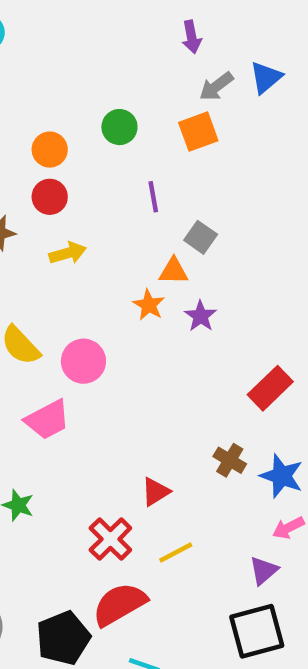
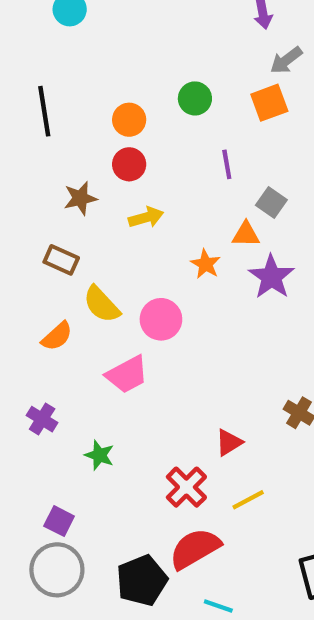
orange star: (149, 305) -> (206, 264), moved
purple star: (201, 316) -> (271, 277), size x1.5

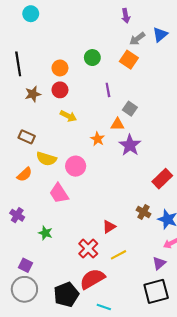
orange square: (269, 103) -> (129, 60), turned -36
brown star: (80, 198) -> (33, 94), moved
yellow arrow: (146, 217) -> (68, 116), turned 42
yellow semicircle: (102, 304) -> (46, 159), turned -30
pink trapezoid: (127, 375) -> (59, 193), turned 85

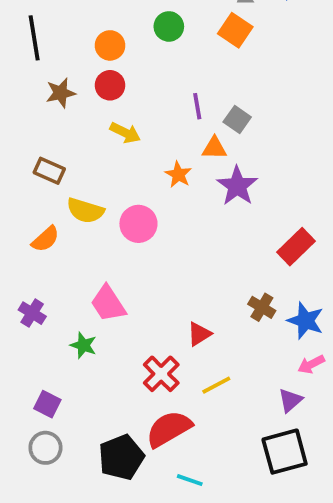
purple line: (108, 90) -> (197, 106), moved
pink trapezoid: (59, 193) -> (108, 304), moved
gray circle: (24, 289) -> (45, 448), size x0.7

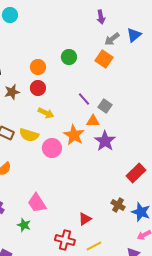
purple line: (197, 106) -> (84, 99), turned -32
orange star: (178, 175) -> (74, 135), size x1.5
yellow semicircle: (85, 211) -> (29, 135), moved
pink circle: (138, 224) -> (52, 148), moved
red cross: (161, 374) -> (65, 240), turned -30

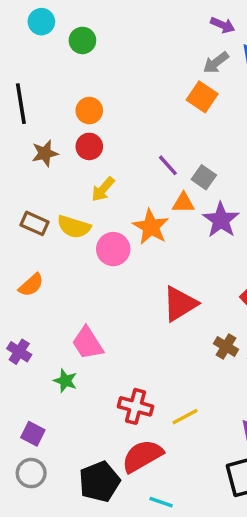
purple arrow: (101, 17) -> (223, 25), moved, turned -56
green circle: (69, 57) -> (82, 40), moved
yellow arrow: (46, 113) -> (103, 189), turned 105
purple star: (105, 141) -> (221, 220), moved
red triangle: (85, 219) -> (180, 304), moved, size x1.6

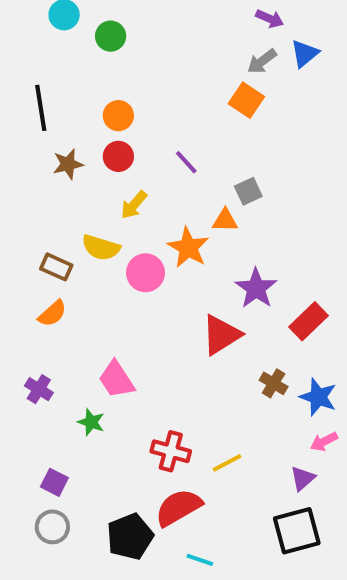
purple line: (168, 165) -> (186, 162), moved
gray square: (204, 177) -> (248, 191), turned 30
purple star: (221, 220) -> (256, 288), moved
brown rectangle: (35, 223) -> (56, 267), moved

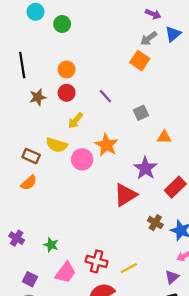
orange triangle: (225, 220) -> (164, 137), moved
pink trapezoid: (116, 379) -> (65, 273), moved, turned -110
purple cross: (39, 389) -> (17, 238), moved

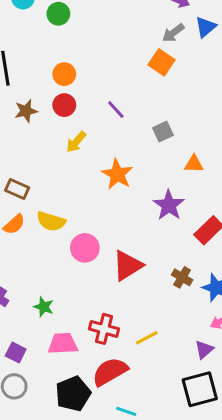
yellow semicircle: (57, 145) -> (51, 221), moved
pink circle: (82, 159) -> (85, 248), moved
red triangle: (125, 195) -> (128, 266), moved
pink trapezoid: (65, 273) -> (63, 344), turned -130

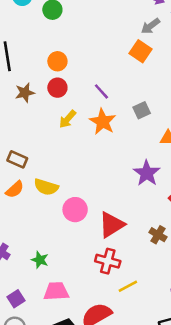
orange star: (117, 174) -> (103, 122), moved
red cross: (104, 329) -> (108, 261), moved
purple square: (16, 352) -> (16, 299), turned 30

